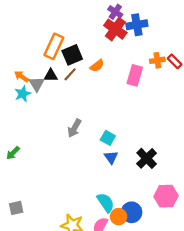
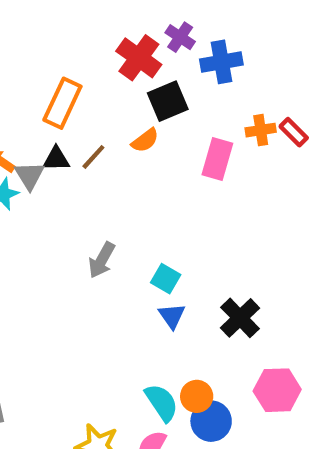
red cross: (115, 29) -> (139, 58), moved
black square: (72, 55) -> (168, 101), moved
orange circle: (119, 217) -> (197, 396), moved

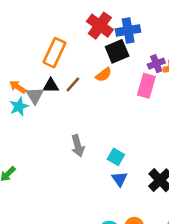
purple cross: (180, 37) -> (156, 64), moved, turned 35
blue cross: (221, 62) -> (128, 30), moved
gray arrow: (102, 260) -> (78, 146), turned -45

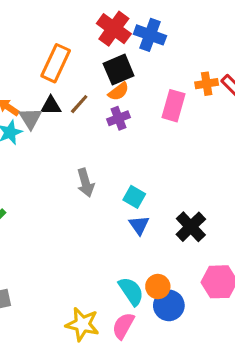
blue cross: (128, 30) -> (150, 35), turned 30
black square: (117, 51) -> (119, 70), moved
purple cross: (156, 64) -> (119, 118), moved

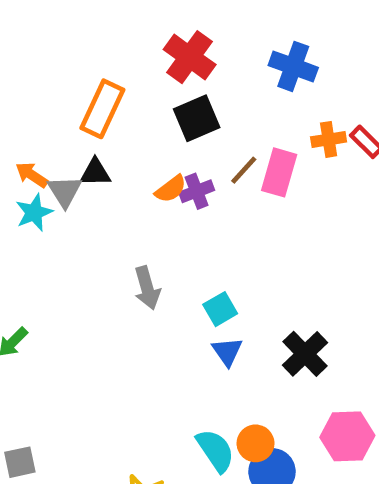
blue cross: (150, 35) -> (293, 66), moved
orange semicircle: (119, 92) -> (171, 189), moved
brown line: (79, 104) -> (244, 170), moved
cyan square: (134, 197) -> (220, 309), turned 30

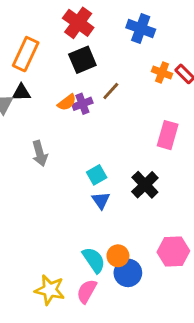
orange cross: (329, 139) -> (162, 73), turned 30
pink rectangle: (279, 172) -> (168, 135), moved
gray arrow: (147, 288) -> (40, 154), moved
black cross: (305, 354) -> (145, 185), moved

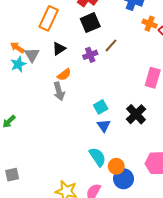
orange cross: (162, 73) -> (150, 24), moved
black triangle: (21, 92) -> (59, 49), moved, turned -32
orange semicircle: (67, 102) -> (64, 75), moved
cyan semicircle: (94, 260) -> (97, 157), moved

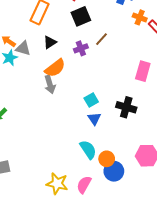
gray triangle: (32, 55) -> (23, 48), turned -42
orange semicircle: (64, 75) -> (55, 68), size x1.5
black cross: (136, 114) -> (126, 107), turned -30

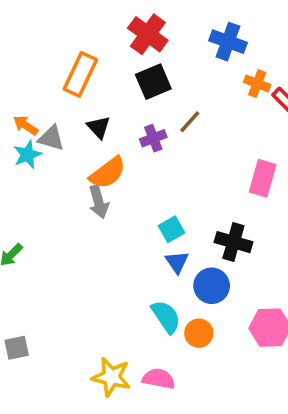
black triangle: (50, 42) -> (99, 127), turned -40
blue circle: (114, 171) -> (212, 286), moved
pink semicircle: (84, 185) -> (159, 379), turned 72

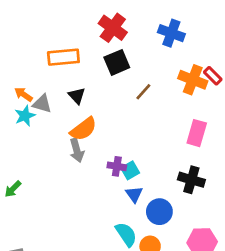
orange rectangle: (80, 74) -> (63, 57), turned 60
orange cross: (257, 83) -> (193, 80), moved, size x1.5
purple cross: (153, 138) -> (117, 166), moved, turned 30
black cross: (233, 242) -> (191, 180), moved

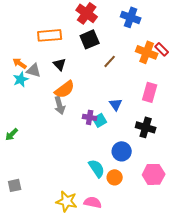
blue triangle: (134, 194) -> (116, 104), moved

